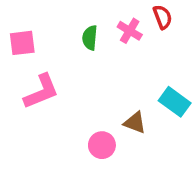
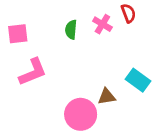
brown triangle: (135, 123) -> (107, 97), turned -30
pink circle: (102, 145) -> (81, 114), size x1.5

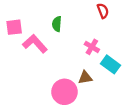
pink cross: (102, 24) -> (92, 47), moved
pink L-shape: (33, 72) -> (35, 44), moved, turned -110

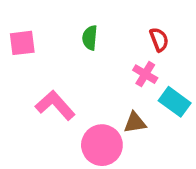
red semicircle: (103, 11) -> (159, 39), moved
pink L-shape: (35, 44) -> (55, 105), moved

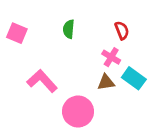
pink square: (22, 43) -> (17, 33), turned 30
brown triangle: (135, 123) -> (106, 82), moved

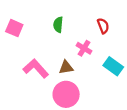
pink cross: (111, 57) -> (84, 48), moved
brown triangle: (106, 82) -> (66, 67), moved

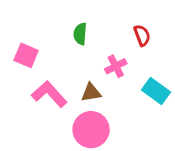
pink square: (14, 28) -> (26, 55), moved
pink cross: (84, 48) -> (116, 66), turned 32

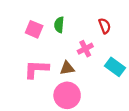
pink square: (26, 55) -> (34, 29), moved
pink L-shape: (49, 94) -> (36, 69), turned -45

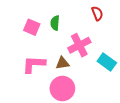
red semicircle: (105, 26) -> (97, 13), moved
pink cross: (85, 49) -> (79, 45), size x1.5

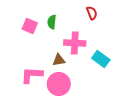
pink cross: (79, 45) -> (75, 43), turned 30
pink L-shape: (34, 64) -> (32, 75), moved

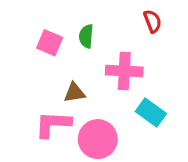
cyan rectangle: (101, 59) -> (151, 113), moved
brown triangle: (59, 60) -> (75, 93), moved

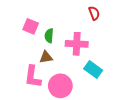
green semicircle: (86, 36) -> (49, 36), moved
pink L-shape: (53, 124) -> (33, 77), turned -85

